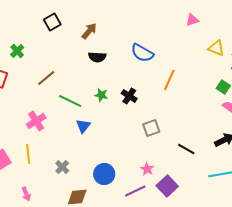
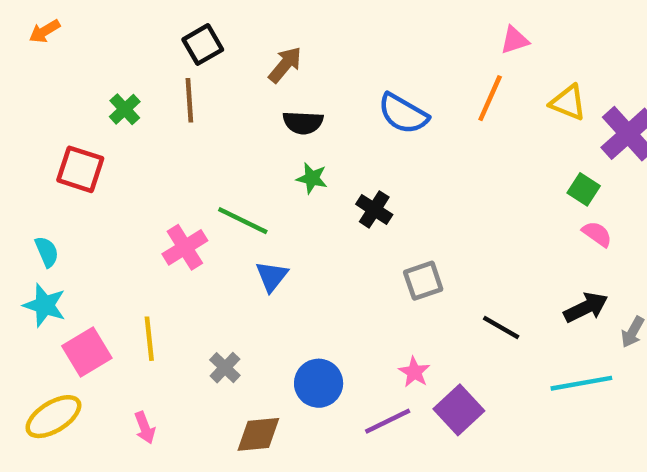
brown line: (46, 78) -> (189, 100), moved, turned -54
orange line: (169, 80) -> (490, 98), moved
green star: (101, 95) -> (312, 178), moved
pink cross: (36, 121) -> (185, 247), moved

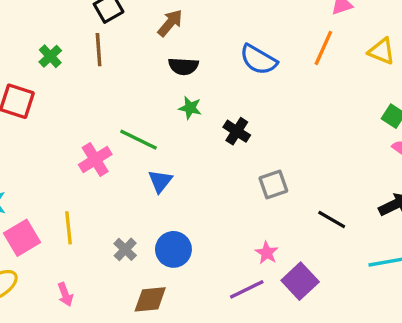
blue circle: (319, 383) -> (173, 249), moved

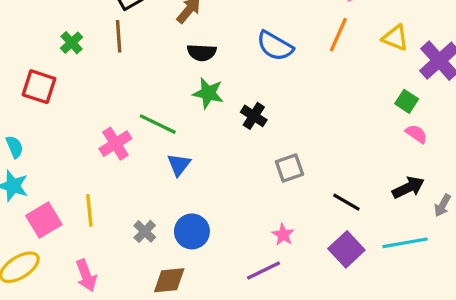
green star: (190, 108) -> (208, 93), size x1.4
purple square: (300, 281) -> (346, 249), moved
pink arrow: (65, 294) -> (86, 275), size x1.4

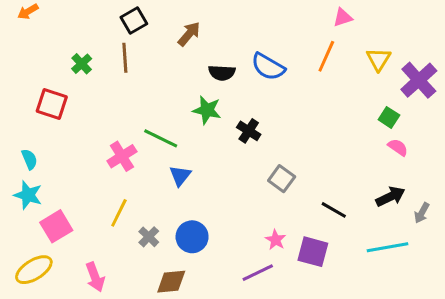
yellow triangle: (395, 38) -> (379, 59), turned 40
black semicircle: (202, 52) -> (222, 73), moved
gray square: (290, 168) -> (282, 179), turned -35
yellow line: (89, 210) -> (119, 213), moved, turned 32
purple square: (346, 249) -> (313, 252), moved, turned -32

